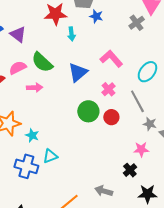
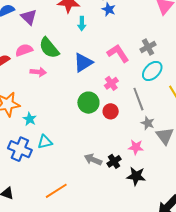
gray cross: (137, 23) -> (148, 47), moved
black cross: (130, 170) -> (114, 161), moved
gray arrow: (104, 191) -> (93, 160), moved
black star: (147, 194) -> (136, 176), moved

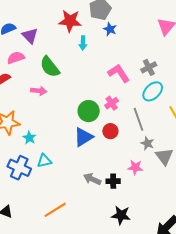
pink semicircle: (24, 50) -> (16, 58), moved
blue triangle: (83, 63) -> (83, 137), moved
green circle: (88, 103) -> (89, 111), moved
black cross: (114, 161) -> (113, 181), turned 32
black star: (136, 176) -> (121, 215), moved

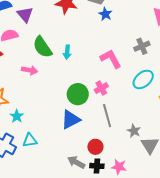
cyan arrow: (83, 43) -> (67, 52), moved
gray cross: (149, 67) -> (142, 46), moved
gray line: (139, 119) -> (107, 116), moved
red circle: (110, 131) -> (95, 147), moved
pink star: (135, 167) -> (119, 167), moved

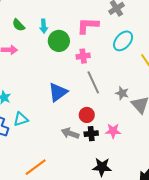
green semicircle: (42, 47) -> (18, 25), size x0.6
pink L-shape: (111, 59) -> (88, 26), turned -50
pink cross: (101, 88) -> (83, 56), turned 32
green circle: (78, 94) -> (59, 41), moved

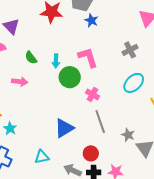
pink L-shape: (88, 26) -> (88, 57), moved, turned 65
pink cross: (83, 56) -> (93, 94), turned 32
cyan triangle: (21, 119) -> (42, 157), moved

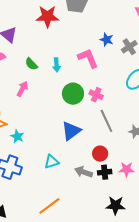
blue star: (91, 20) -> (107, 40), moved
green circle: (70, 77) -> (73, 94), moved
pink arrow: (20, 82) -> (22, 89), turned -63

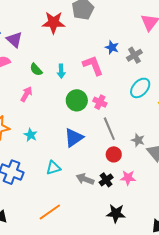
cyan star: (17, 136) -> (31, 135), moved
red circle: (100, 154) -> (114, 154), moved
black cross: (105, 172) -> (106, 180), turned -32

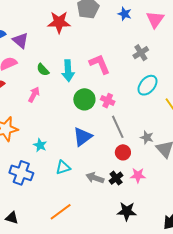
blue star: (112, 47) -> (125, 14), moved
cyan arrow: (61, 71) -> (68, 71), size x1.5
cyan star: (31, 135) -> (40, 145), moved

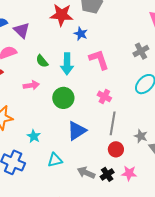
blue star: (125, 14) -> (81, 34), moved
pink arrow: (34, 95) -> (31, 85), turned 49
green circle: (84, 99) -> (63, 98), moved
gray line: (118, 127) -> (113, 123), turned 30

